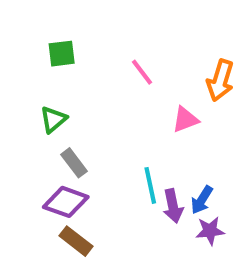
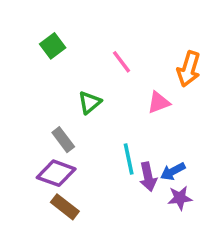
green square: (62, 54) -> (53, 46), turned -30
green triangle: (53, 119) -> (90, 102), moved
blue arrow: (202, 200) -> (173, 171), turned 30

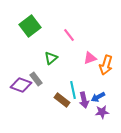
green square: (53, 46) -> (30, 26), size x1.5
orange arrow: (189, 69) -> (106, 65), moved
purple diamond: (56, 173) -> (21, 85), moved
brown rectangle: (65, 207) -> (62, 100), moved

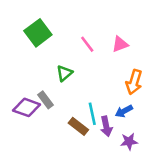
pink triangle: (90, 58) -> (120, 44), moved
blue arrow: (98, 97) -> (124, 111), moved

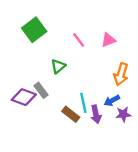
purple star: (129, 142) -> (123, 114), moved

